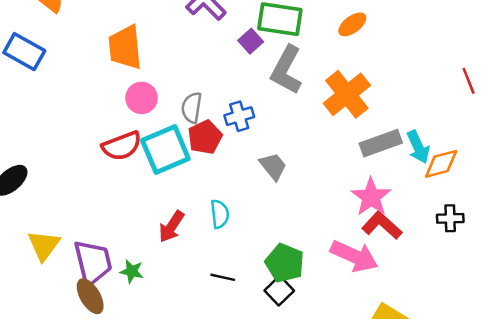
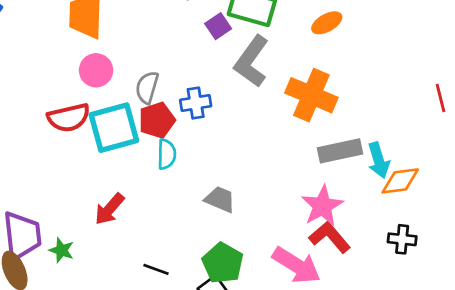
orange cross: (347, 94) -> (311, 95), turned -36
gray trapezoid: (273, 166) -> (220, 199), moved, turned -36
cyan semicircle: (220, 214) -> (167, 154), moved

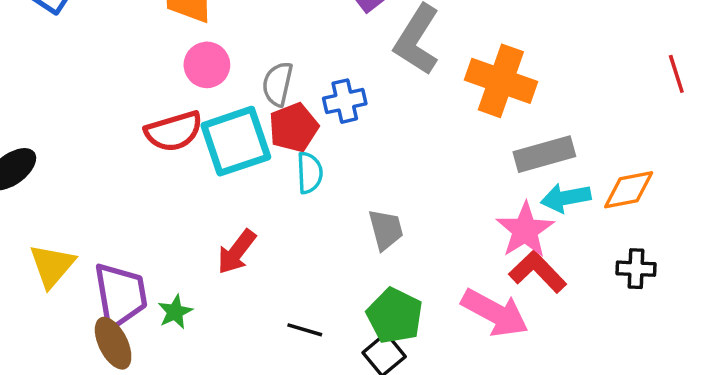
cyan arrow: (379, 160) -> (566, 198), moved, turned 100
gray trapezoid: (220, 199) -> (386, 230), turned 56
green star: (62, 250) -> (175, 312), turned 30

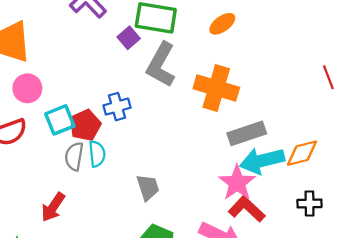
gray semicircle: (278, 84) -> (74, 156), moved
cyan square: (236, 141) -> (60, 120), moved, size x0.7
cyan arrow: (566, 198) -> (262, 161), size x1.4

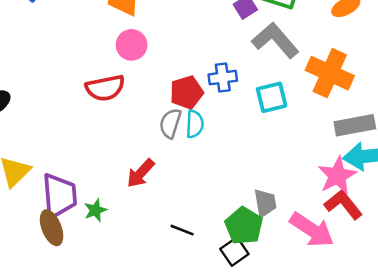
gray L-shape: (161, 65) -> (275, 40), turned 102
cyan square: (60, 120) -> (272, 97), moved
gray trapezoid: (148, 187) -> (265, 203), moved

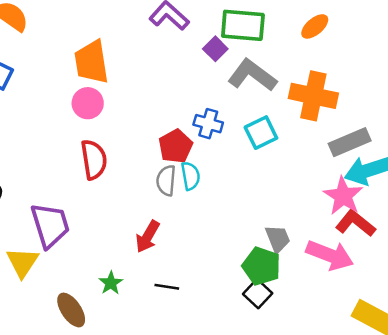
pink circle: (132, 45) -> (88, 103), moved
blue cross: (223, 78) -> (208, 124), turned 36
red semicircle: (105, 88) -> (94, 160), turned -75
purple trapezoid: (59, 196) -> (50, 225), moved
black line: (182, 230) -> (167, 287), moved

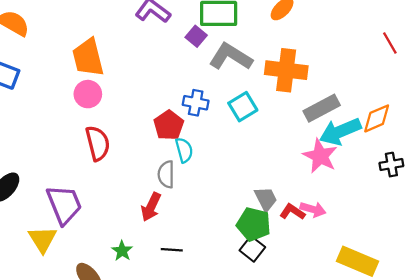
gray semicircle: (166, 180) -> (166, 174), moved
red L-shape: (355, 223) -> (292, 212), moved, size x0.7
pink arrow: (330, 255) -> (313, 209), size x0.6

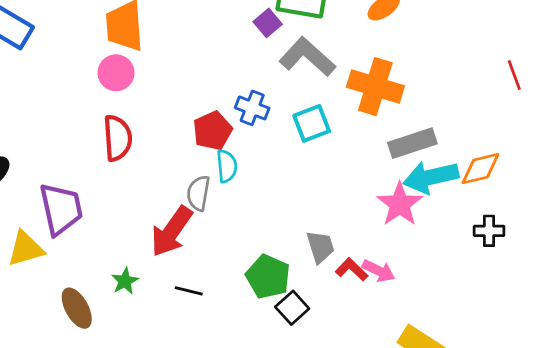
red arrow: (151, 207) -> (172, 231), size x1.4
green pentagon: (254, 224) -> (268, 277), moved
yellow triangle: (43, 239) -> (26, 249), turned 36

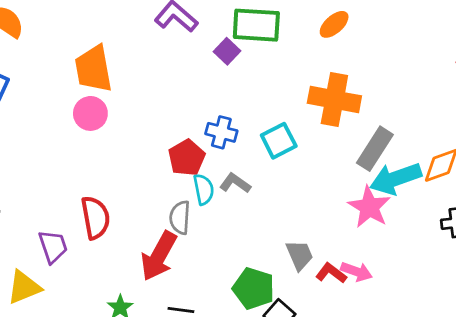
gray L-shape: (307, 57) -> (235, 183), moved, size x0.6
red semicircle: (118, 138) -> (95, 218), moved
gray rectangle: (412, 143) -> (375, 149), turned -33
purple trapezoid: (61, 209) -> (53, 247), size x0.7

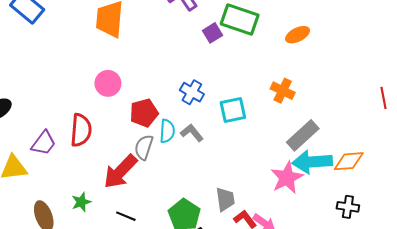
orange cross: (334, 100) -> (283, 91), size x0.6
pink circle: (90, 113) -> (108, 83), moved
red pentagon: (187, 158) -> (144, 113), moved
purple trapezoid: (53, 247) -> (44, 143), turned 40

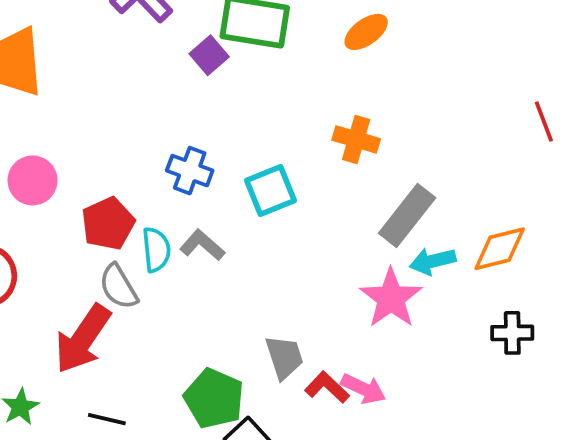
gray semicircle: (144, 147) -> (118, 287), turned -40
cyan arrow: (312, 162) -> (433, 261), size x0.6

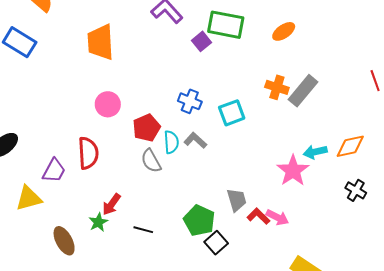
gray rectangle: (407, 215) -> (303, 91), moved
black cross: (512, 333) -> (356, 190), turned 30
red arrow: (83, 339) -> (112, 204), moved, size x0.6

